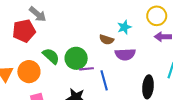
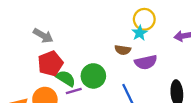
yellow circle: (157, 16) -> (144, 19), moved
red pentagon: (24, 31) -> (50, 64), moved
purple line: (86, 69) -> (74, 91), moved

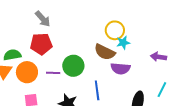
yellow circle: (144, 19) -> (115, 30), moved
brown semicircle: (123, 50) -> (105, 52), size x1.5
green semicircle: (66, 78) -> (12, 55), moved, turned -60

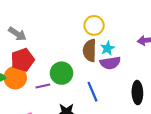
cyan star: (123, 43) -> (107, 48), moved
brown semicircle: (105, 52) -> (90, 50), turned 80
orange circle: (27, 72) -> (15, 78), moved

